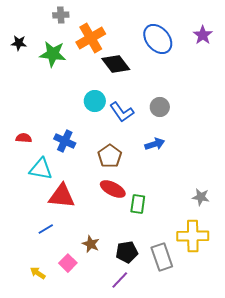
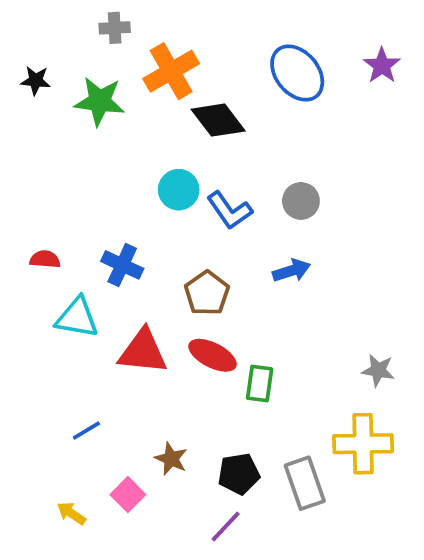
red triangle: (62, 196) -> (143, 352), moved

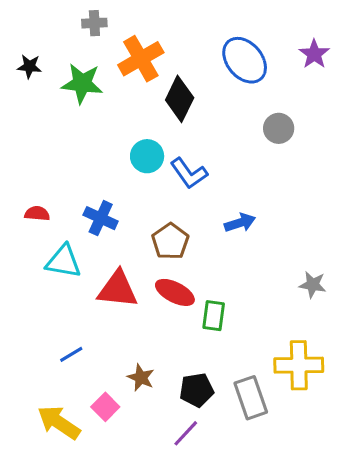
black diamond: (218, 120) -> (180, 99), turned 63
gray circle: (301, 201) -> (279, 128), moved
gray star: (378, 370) -> (313, 285), moved
yellow arrow: (71, 513) -> (59, 422), size x1.8

